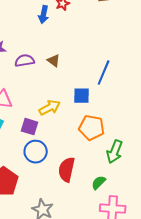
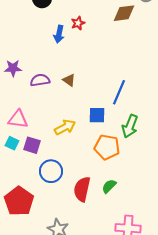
purple square: (30, 127) -> (32, 145), moved
green arrow: (115, 152) -> (130, 126), moved
green semicircle: (99, 183) -> (109, 186), moved

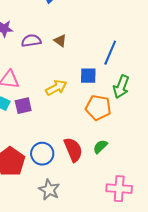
purple square: (32, 145) -> (23, 106), turned -30
blue circle: (51, 171) -> (42, 154), moved
red semicircle: (82, 189) -> (73, 150), turned 145

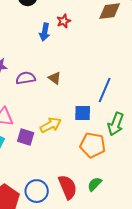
purple square: (23, 106) -> (26, 137), moved, turned 30

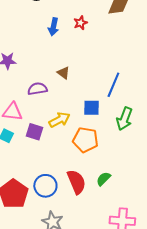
red star: (64, 21) -> (80, 23), moved
purple semicircle: (26, 78) -> (37, 89), moved
orange pentagon: (93, 145) -> (85, 140), moved

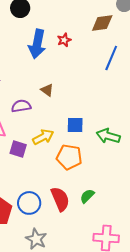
blue arrow: (53, 27) -> (37, 44), size x1.6
blue line: (113, 85) -> (111, 58), moved
green arrow: (124, 119) -> (108, 136), turned 85

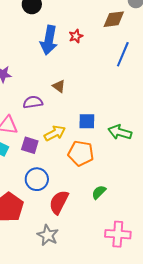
red semicircle: (60, 199) -> (59, 202), moved, turned -130
blue circle: (29, 203) -> (37, 179), moved

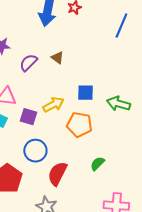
purple semicircle: (33, 102) -> (28, 63), moved, turned -36

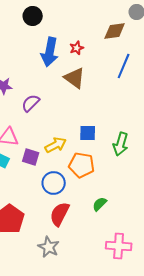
brown triangle: (57, 58) -> (75, 78), moved, size x1.6
green arrow: (118, 104) -> (121, 144), turned -90
blue circle: (35, 151) -> (54, 183), moved

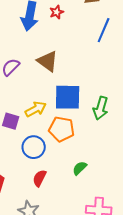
brown triangle: (75, 78) -> (48, 61), moved
blue square: (88, 133) -> (68, 97), size x1.6
red semicircle: (60, 214) -> (40, 178), size x0.7

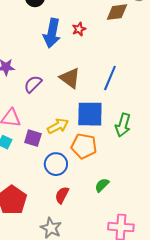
blue line: (104, 30) -> (110, 78), moved

